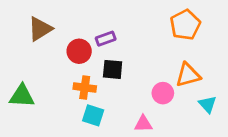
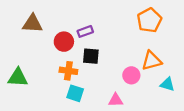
brown triangle: (40, 29) -> (32, 24), turned 35
cyan triangle: (208, 104) -> (167, 84), turned -32

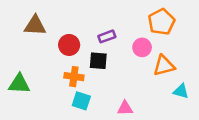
purple rectangle: (85, 31) -> (107, 36), moved
pink circle: (131, 75) -> (142, 47), moved

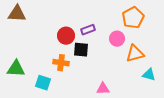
brown triangle: (35, 25) -> (17, 14), moved
red circle: (69, 45) -> (66, 36), moved
cyan square: (81, 101) -> (43, 83), moved

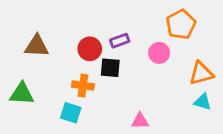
brown triangle: (17, 14) -> (37, 46), moved
orange triangle: (135, 54) -> (201, 73), moved
cyan square: (43, 83) -> (71, 113), moved

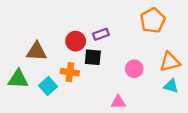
brown triangle: (37, 46) -> (37, 51), moved
pink circle: (159, 53) -> (134, 69), moved
cyan square: (71, 113) -> (48, 86), moved, turned 30

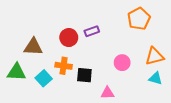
black square: (93, 57) -> (84, 75), moved

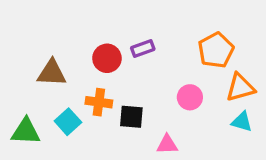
orange pentagon: (139, 19) -> (216, 50), moved
green triangle: (16, 72) -> (26, 131), moved

